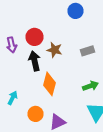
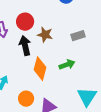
green arrow: (90, 86) -> (67, 65), moved

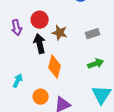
green arrow: (67, 65) -> (96, 64), moved

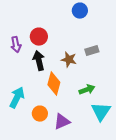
brown star: (60, 33) -> (69, 60), moved
green arrow: (96, 64) -> (87, 90), moved
cyan arrow: (18, 81) -> (17, 98), size x1.5

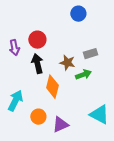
green arrow: (87, 90) -> (83, 75), moved
cyan triangle: (101, 112) -> (99, 115), turned -35

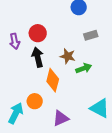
gray rectangle: (90, 54) -> (91, 35), moved
cyan arrow: (15, 101) -> (16, 113), moved
orange circle: (38, 117) -> (35, 101), moved

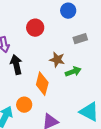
red circle: (38, 33) -> (35, 28), moved
black arrow: (38, 57) -> (16, 65), moved

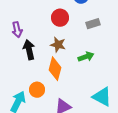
red circle: (35, 28) -> (60, 18), moved
brown star: (57, 60) -> (58, 45), moved

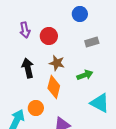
red circle: (60, 18) -> (49, 36), moved
purple arrow: (17, 30) -> (25, 30), moved
cyan triangle: (102, 97) -> (100, 103), moved

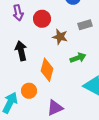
brown star: (57, 63) -> (60, 37), moved

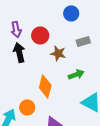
black arrow: (21, 51) -> (19, 52), moved

